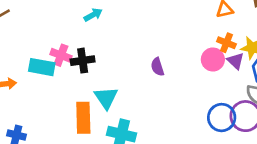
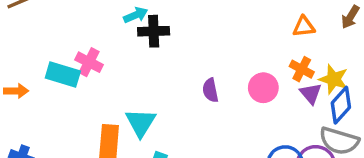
pink circle: (213, 60) -> (263, 88), moved
black cross: (83, 61) -> (154, 31), moved

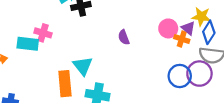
orange cross: (302, 69) -> (182, 39), moved
pink circle: (263, 88) -> (168, 28), moved

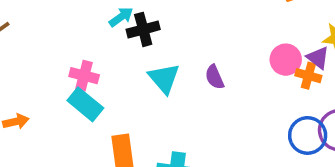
cyan rectangle: (28, 44) -> (85, 104), moved, turned 35
cyan triangle: (83, 66) -> (164, 78), moved

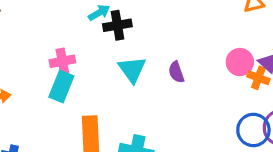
pink cross: (84, 76) -> (62, 61), turned -30
cyan rectangle: (85, 104) -> (61, 86), turned 68

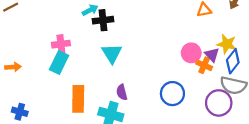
purple semicircle: (176, 72) -> (122, 92), moved
blue circle: (253, 130) -> (172, 94), moved

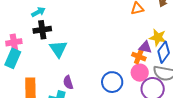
black cross: (103, 20) -> (42, 30), moved
pink circle: (191, 53) -> (140, 73), moved
purple triangle: (212, 55) -> (145, 47), turned -32

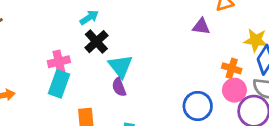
black cross: (42, 30) -> (96, 42), turned -30
purple triangle: (145, 47) -> (201, 27), moved
purple semicircle: (68, 82) -> (119, 87), moved

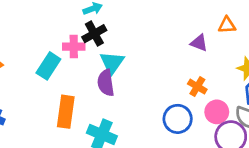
pink cross: (59, 62) -> (74, 47), moved
orange cross: (232, 68) -> (197, 87), moved
purple semicircle: (119, 87) -> (106, 83), size x1.4

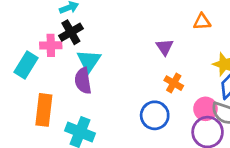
purple triangle: (199, 43) -> (165, 47), moved, turned 36
pink circle: (217, 112) -> (205, 109), moved

